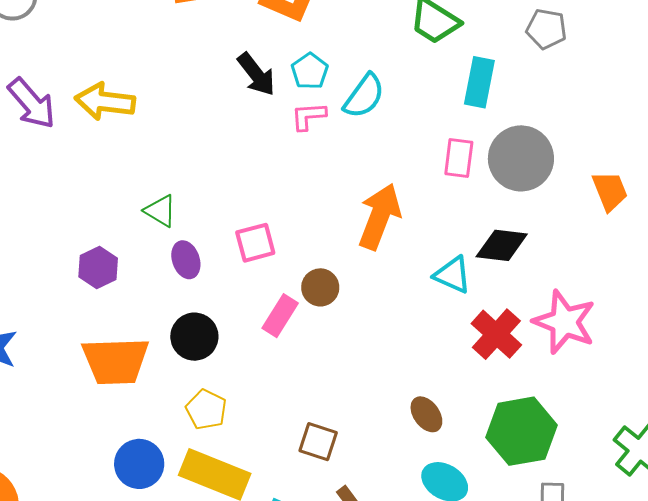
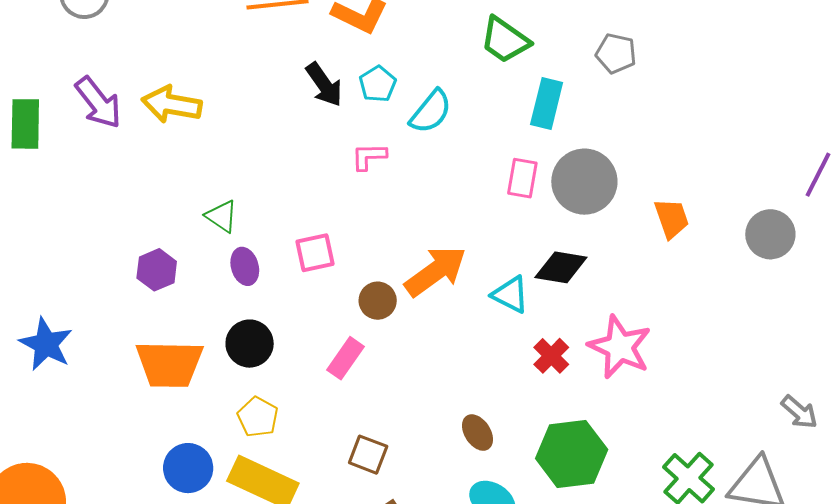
pink L-shape: (308, 116) -> (369, 156), moved
orange arrow: (379, 216) -> (436, 271), moved, turned 30
pink rectangle: (280, 316) -> (345, 358), moved
red cross: (496, 334) -> (551, 356), size x0.7

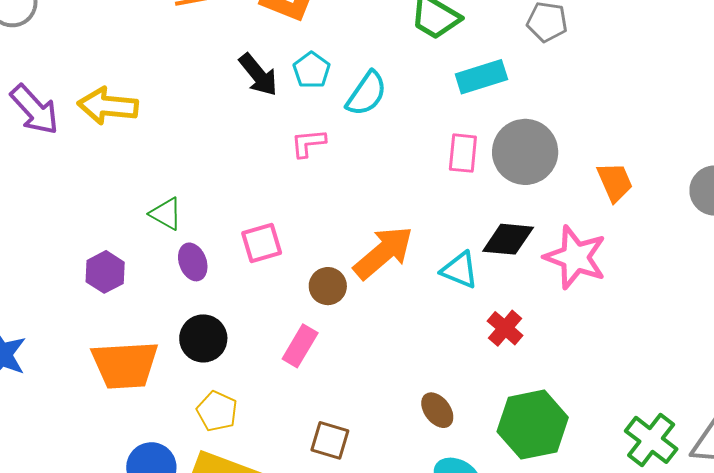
cyan rectangle: (547, 103) -> (481, 77), turned 63
pink star: (620, 347) -> (575, 257), moved

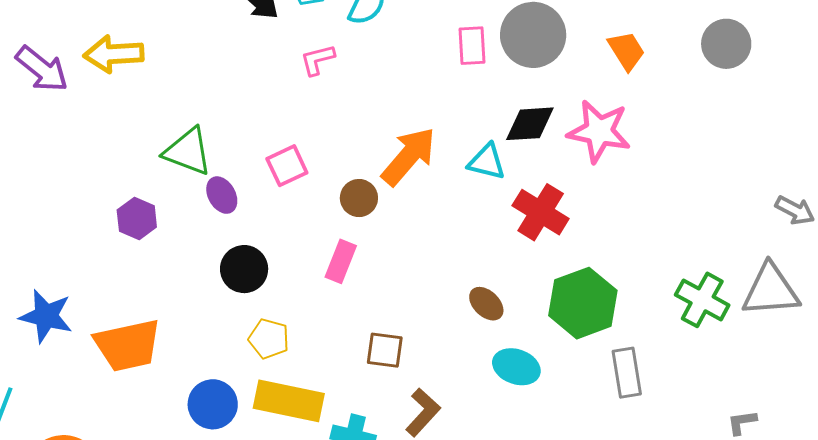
green triangle: (166, 214) -> (188, 152), size x1.5
red cross: (505, 328) -> (541, 212), size x1.5
orange trapezoid: (125, 365) -> (128, 345), moved

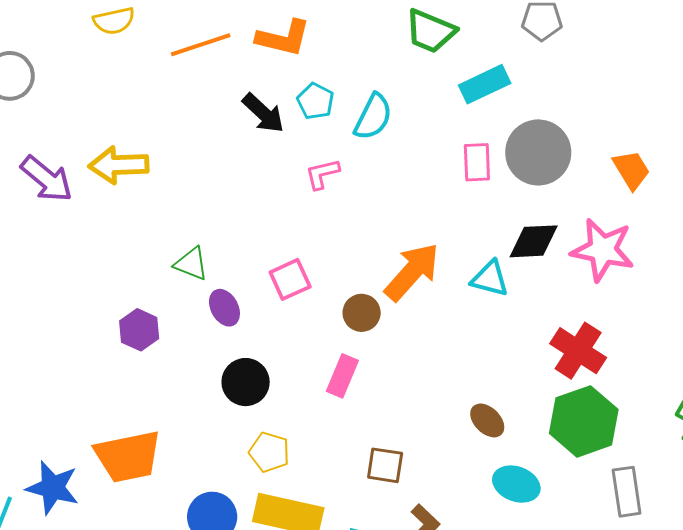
green triangle: (188, 152) -> (191, 264), size x0.7
red cross: (541, 212) -> (578, 351), moved
blue star: (46, 316) -> (53, 488), moved

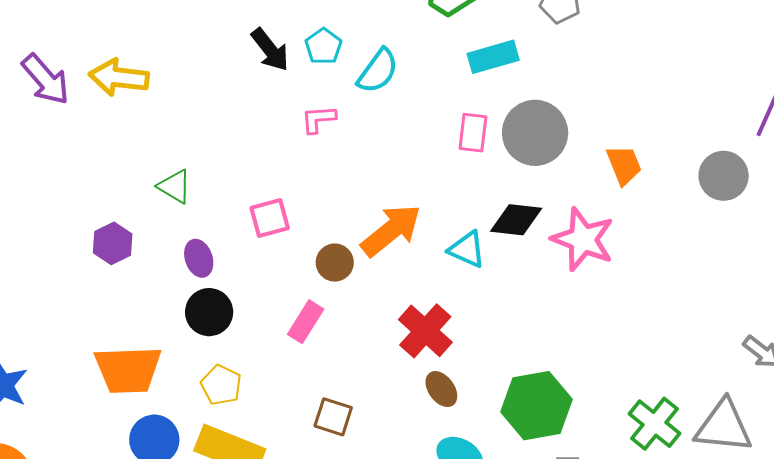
purple ellipse: (224, 308) -> (199, 258), moved
red cross: (578, 351) -> (425, 331), moved
orange trapezoid: (128, 456) -> (128, 370), moved

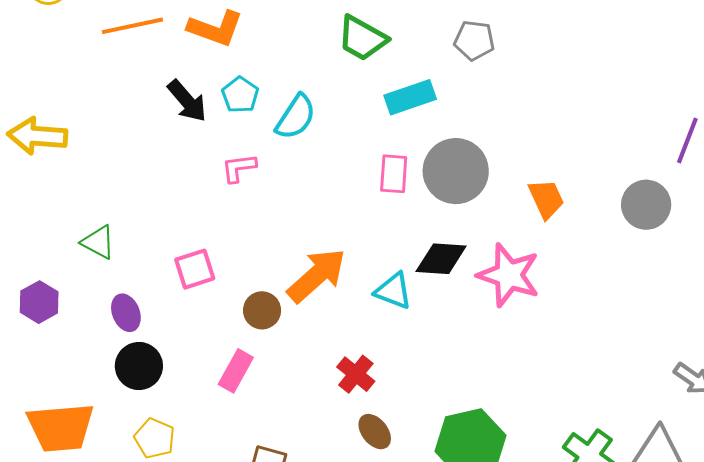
red cross: (425, 331) -> (356, 374), size x0.7

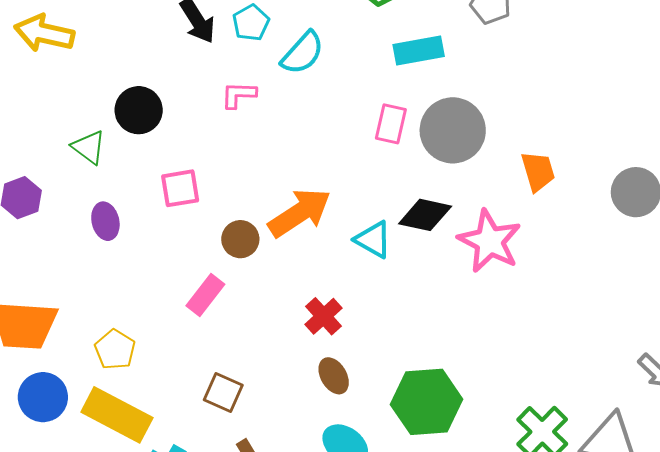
black circle: (139, 366) -> (139, 110), moved

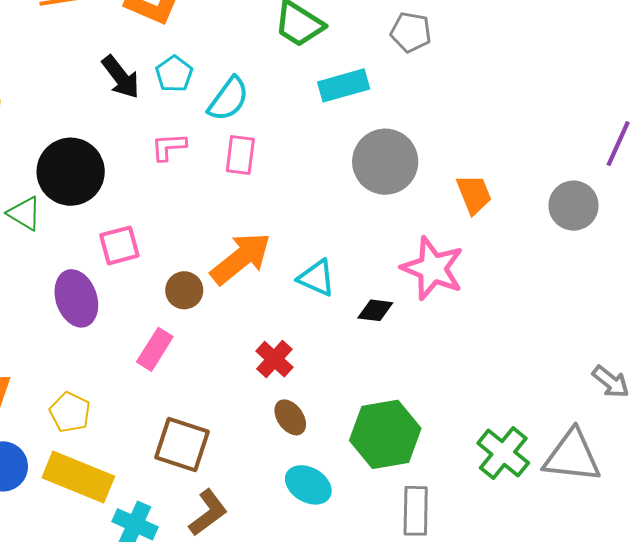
black circle: (139, 110) -> (71, 172), size x1.4
pink rectangle: (391, 124) -> (240, 155), moved
black diamond: (425, 215) -> (375, 310), moved, size x0.7
purple ellipse: (105, 221) -> (76, 298), moved, size x1.5
brown square: (223, 392) -> (182, 445), size x1.4

